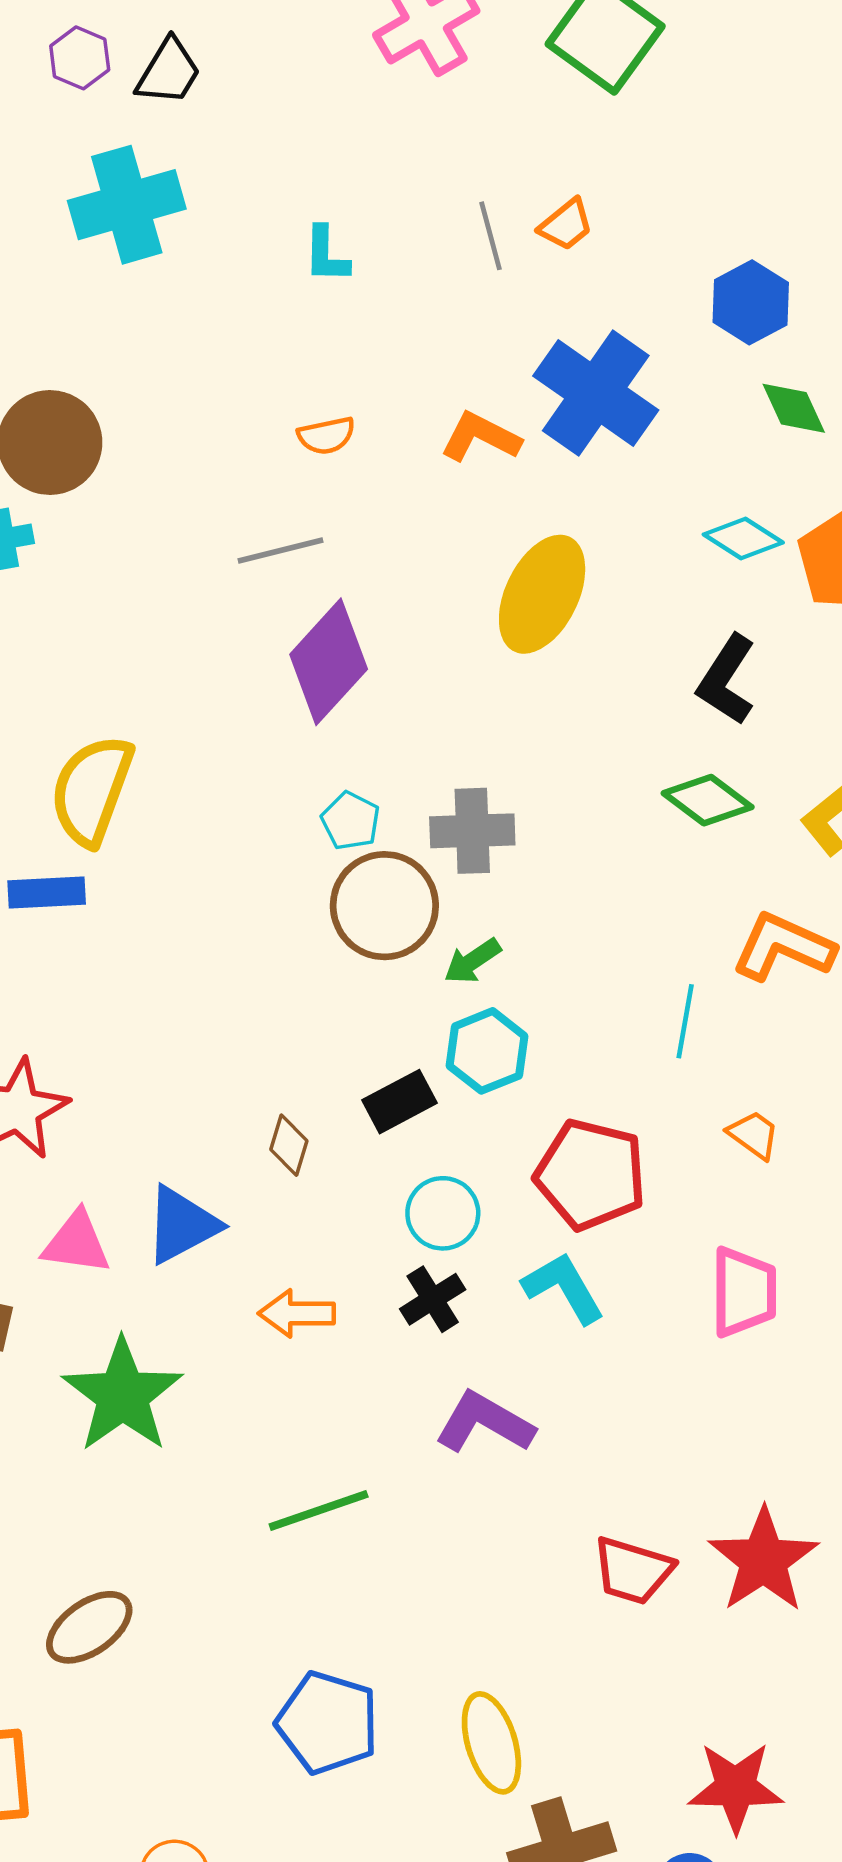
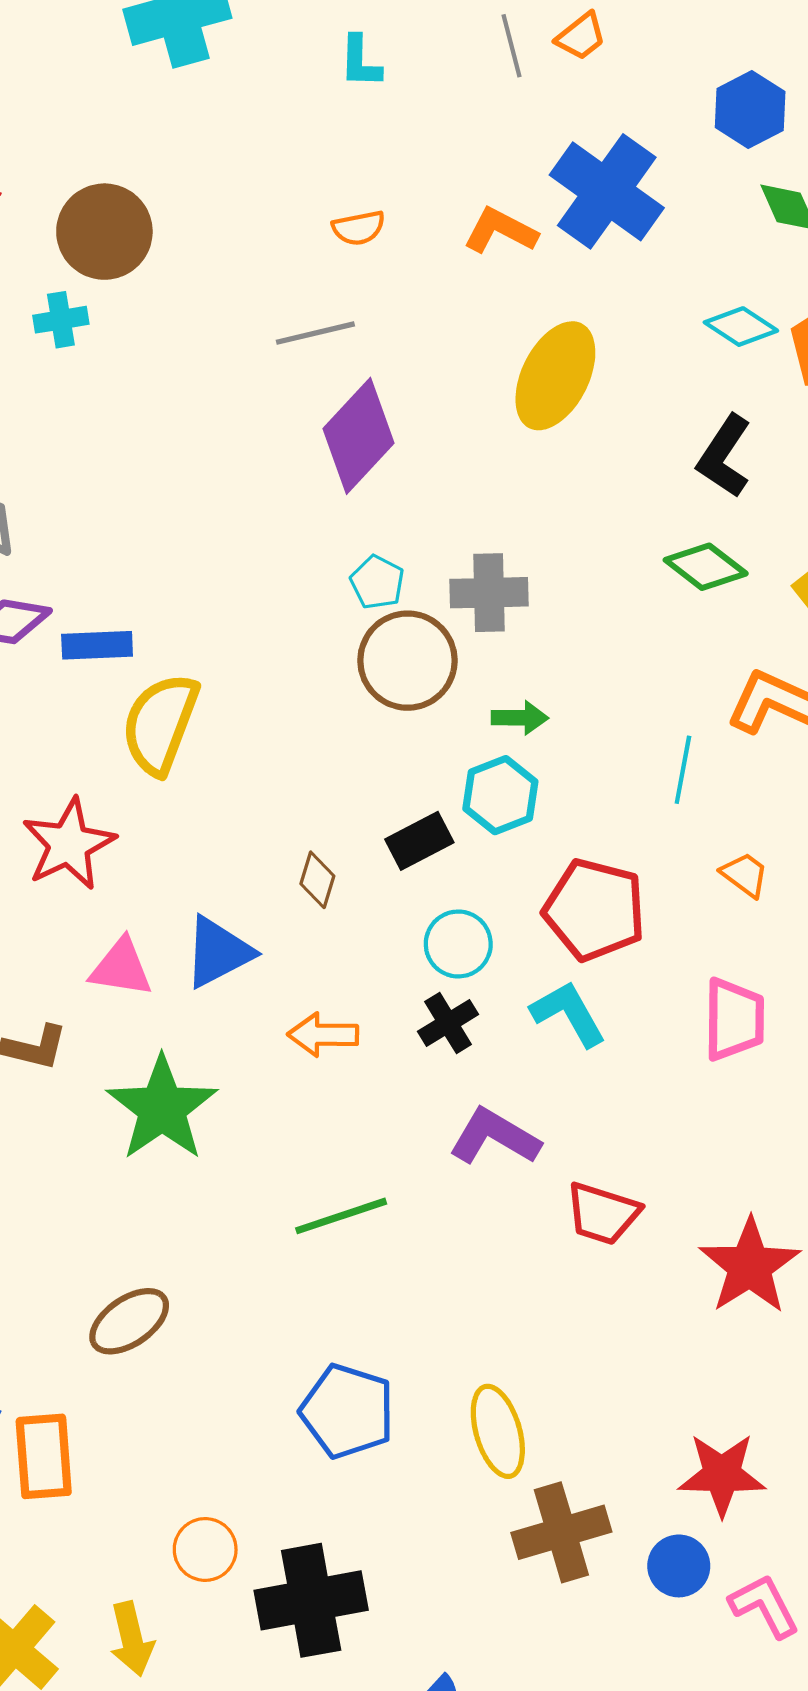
yellow semicircle: (92, 790) -> (160, 724), moved
green arrow: (472, 961) -> (520, 718), moved, turned -146
red trapezoid: (633, 1571) -> (603, 1214), moved

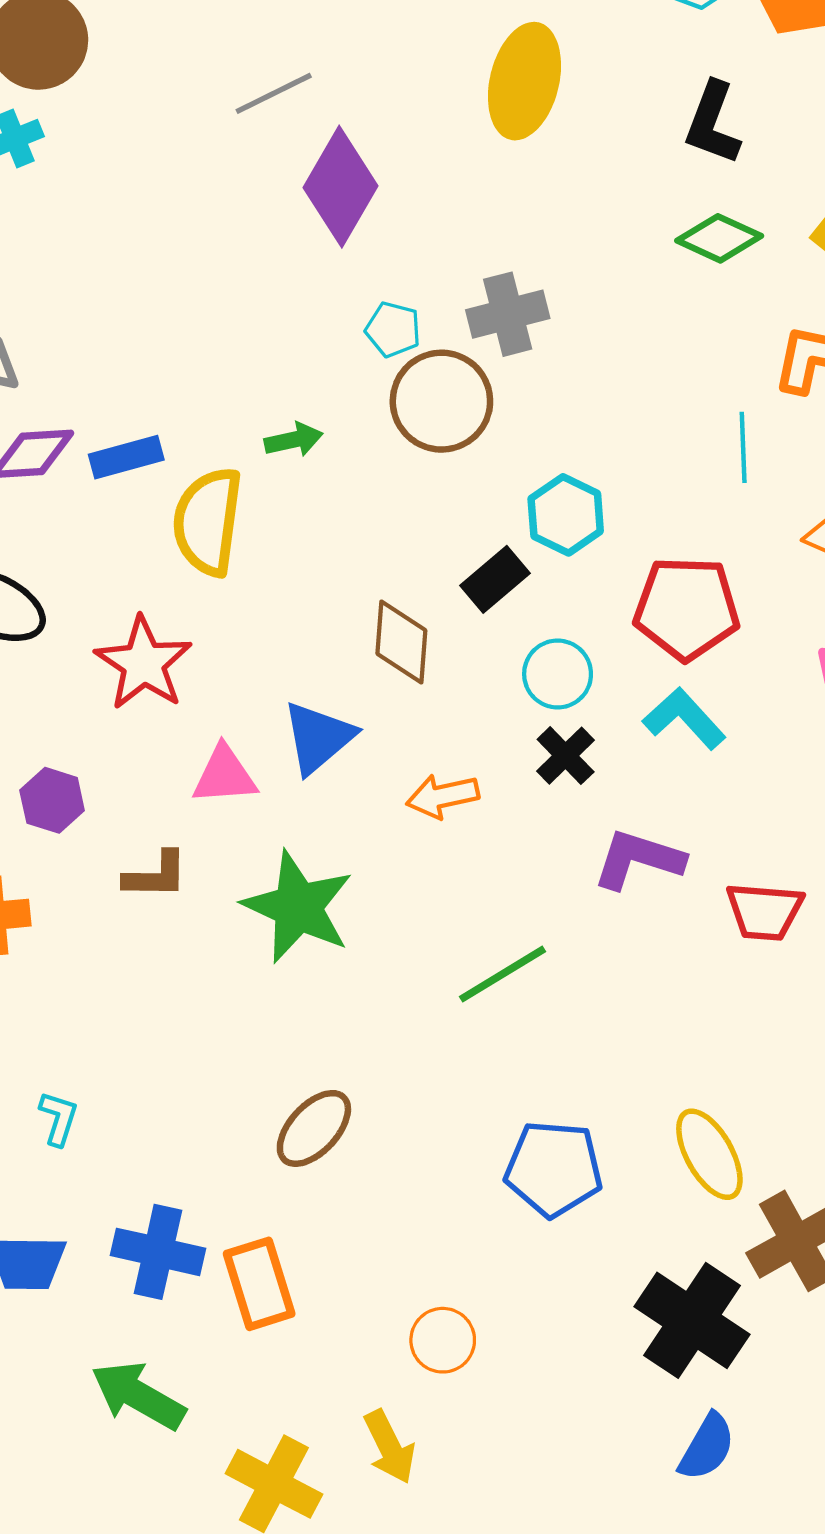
green arrow: (520, 718) -> (294, 440), moved
brown diamond: (317, 880) -> (401, 642), size x1.5
black cross: (311, 1600) -> (692, 1320), moved, turned -33

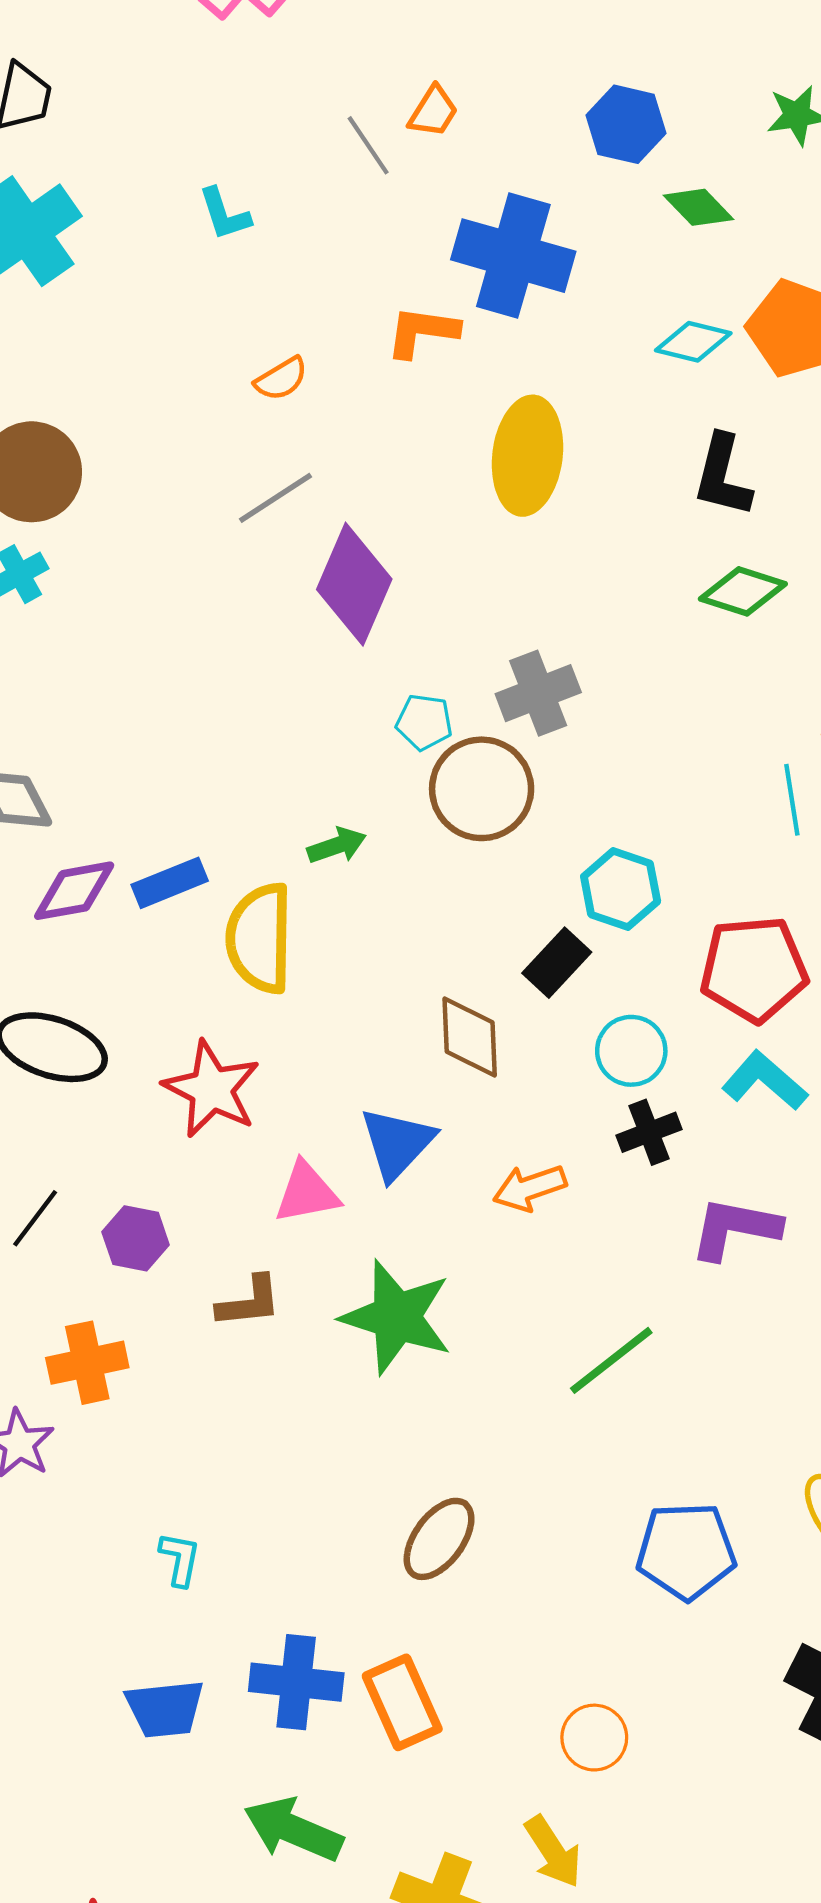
black cross: (566, 756) -> (649, 1132), turned 30

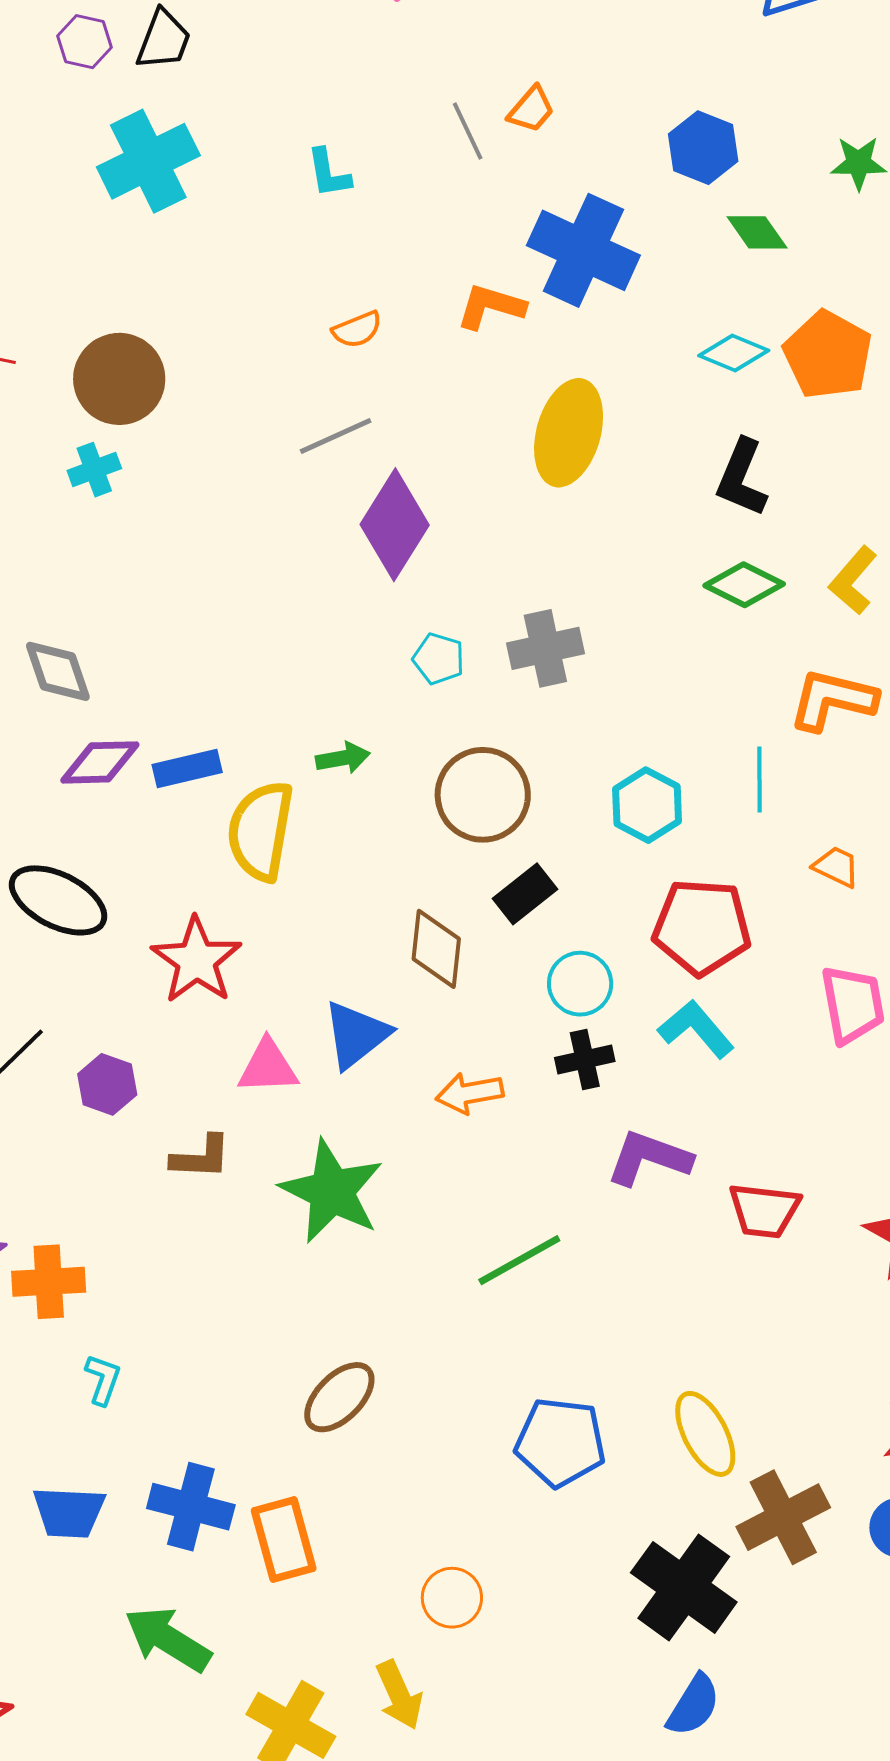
brown circle: (482, 789) -> (483, 795), moved
cyan hexagon: (621, 889) -> (647, 805), moved
orange cross: (87, 1363) -> (49, 1282), moved

